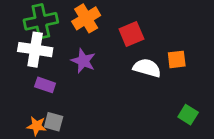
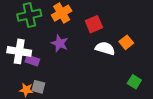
white cross: (35, 50) -> (19, 51), moved
orange square: (177, 59) -> (126, 42), turned -32

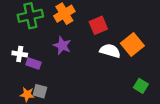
orange square: (126, 42) -> (132, 44), size x1.5
white cross: (19, 51) -> (20, 54), size x0.6

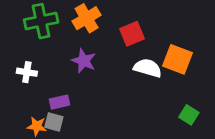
orange square: (132, 44) -> (178, 59), turned -30
purple rectangle: (34, 64) -> (60, 102), moved, turned -32

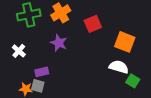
white semicircle: (148, 68) -> (119, 67), moved
white cross: (27, 72) -> (19, 51), turned 32

